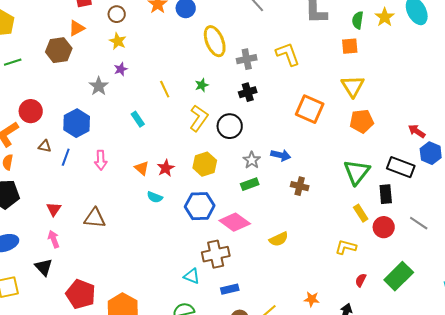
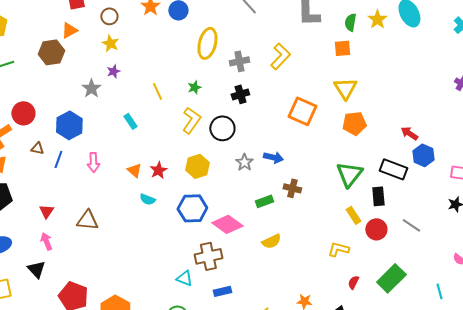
yellow ellipse: (215, 41) -> (207, 43), turned 36
yellow L-shape: (288, 54) -> (280, 56), turned 64
green rectangle: (250, 184) -> (264, 201), moved

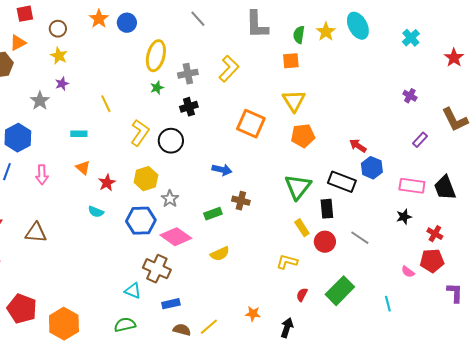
green star: (194, 87) -> (157, 88), moved
cyan rectangle: (130, 121) -> (79, 134), turned -56
gray star: (244, 162) -> (170, 199), moved
orange triangle: (134, 170) -> (83, 168), moved
brown cross: (208, 256) -> (157, 269), turned 36

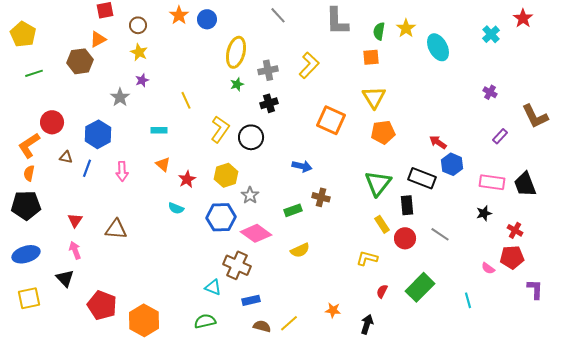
cyan ellipse: (358, 26) -> (438, 47), moved
red star: (454, 58) -> (523, 18), moved

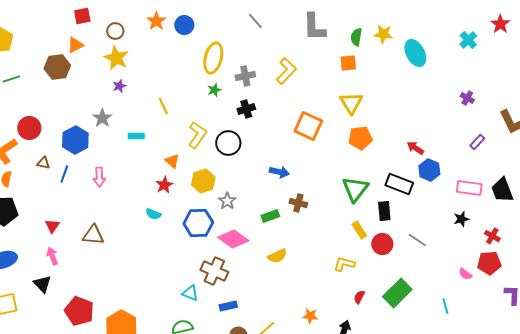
yellow star: (406, 28) -> (383, 34), turned -30
yellow star: (139, 52) -> (116, 58), size x1.4
gray star: (120, 97) -> (102, 118), moved
orange triangle: (163, 164) -> (172, 161), moved

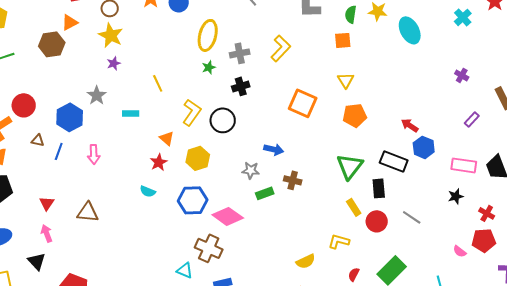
yellow triangle: (351, 103) -> (346, 80), size x0.7
gray star: (227, 201) -> (251, 170), moved, turned -30
yellow semicircle: (277, 256) -> (306, 261), moved

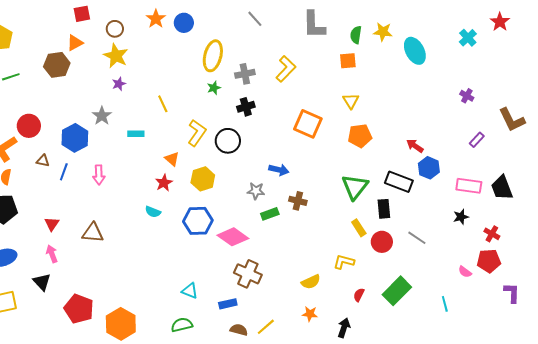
brown cross: (209, 248) -> (248, 274), moved

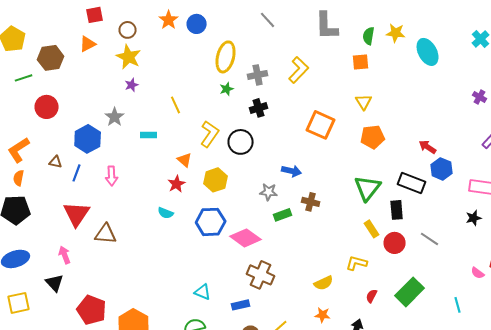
brown hexagon: (57, 65) -> (51, 58), moved
red circle: (29, 126) -> (47, 107), moved
red triangle: (52, 224) -> (77, 214), moved, size x1.8

